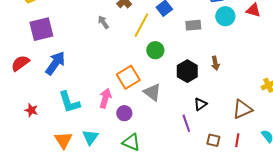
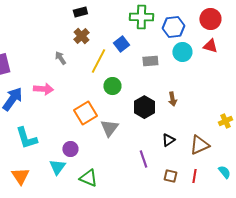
gray triangle: (152, 92) -> (109, 128), turned 30
pink arrow: (105, 98) -> (43, 89), moved, turned 78
black triangle: (200, 104) -> (168, 140), moved
purple circle: (124, 113) -> (70, 149), moved
cyan triangle: (90, 137) -> (57, 167), moved

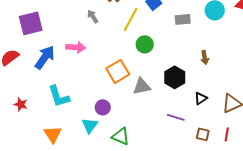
black hexagon: (144, 107) -> (175, 77), moved
gray triangle: (109, 128) -> (142, 86), turned 42
purple line: (143, 159) -> (176, 117), turned -54

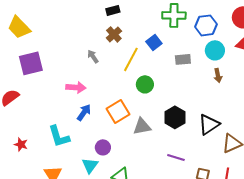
blue arrow: (45, 57) -> (84, 112), moved, size x0.7
brown arrow: (205, 57) -> (218, 75), moved
black triangle: (201, 98) -> (209, 124), moved, size x1.6

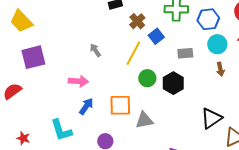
brown cross: (114, 34) -> (137, 21), moved
orange square: (118, 111) -> (120, 105), turned 30
black hexagon: (175, 117) -> (173, 83), moved

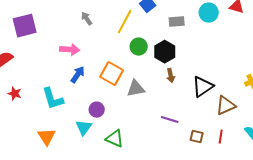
brown arrow: (220, 69) -> (171, 76), moved
orange square: (120, 105) -> (112, 74), turned 30
red star: (23, 138) -> (15, 94), moved

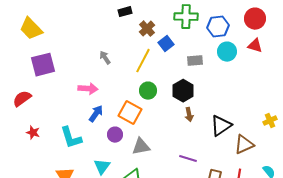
green circle: (139, 47) -> (148, 91), moved
gray triangle: (136, 89) -> (141, 147), moved
purple circle: (97, 110) -> (115, 135), moved

